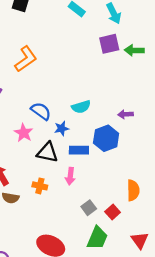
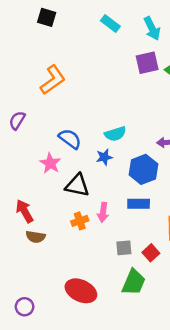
blue star: (62, 128) -> (104, 157), moved
blue rectangle: (79, 150) -> (139, 204), moved
orange cross: (40, 186) -> (80, 221), moved, turned -32
gray square: (89, 208) -> (124, 248), turned 32

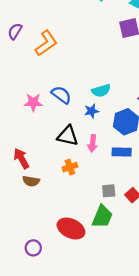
purple semicircle: (17, 120) -> (15, 31), moved
pink star: (50, 163) -> (33, 102), moved, turned -30
pink arrow: (103, 212) -> (93, 143), moved
green trapezoid: (134, 282) -> (102, 217), moved
purple circle: (25, 307) -> (33, 248), moved

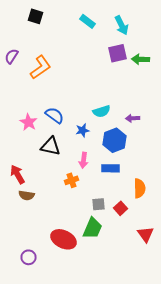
cyan semicircle: (101, 91) -> (102, 111), moved
pink star: (33, 102) -> (28, 122), turned 30
black triangle: (68, 136) -> (50, 146), moved
orange cross: (70, 167) -> (72, 180), moved

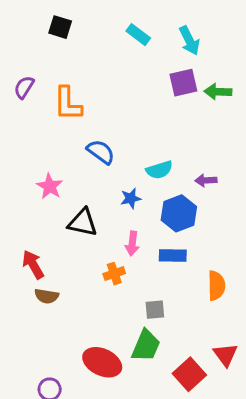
orange L-shape: (40, 67) -> (68, 104), turned 125
blue semicircle: (54, 115) -> (101, 152), moved
red square: (120, 208) -> (189, 374), moved, size x1.5

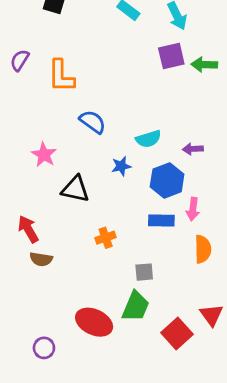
pink arrow: (132, 243) -> (193, 209), moved

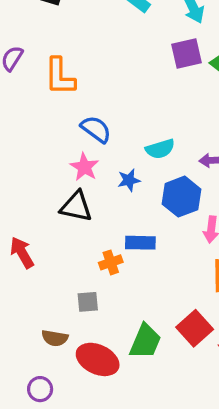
pink star: (44, 155) -> (84, 167), moved
blue rectangle: (161, 221) -> (140, 243), moved
brown semicircle: (41, 259) -> (55, 338), moved
gray square: (144, 272) -> (88, 302), moved
red square: (177, 334) -> (195, 328), moved

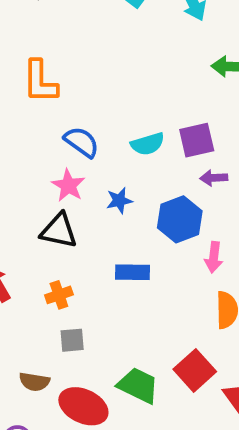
purple square: (186, 53) -> (197, 140), moved
cyan semicircle: (160, 149) -> (148, 144), moved
orange cross: (111, 262) -> (59, 295), moved
green trapezoid: (145, 341) -> (138, 385), turned -87

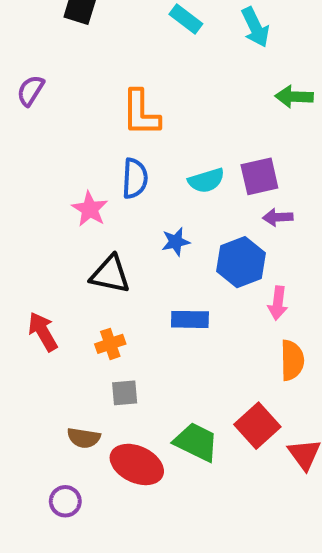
orange L-shape: (40, 82) -> (141, 113), moved
blue semicircle: (82, 142) -> (135, 178), turned 57
pink star: (68, 185) -> (90, 209), moved

